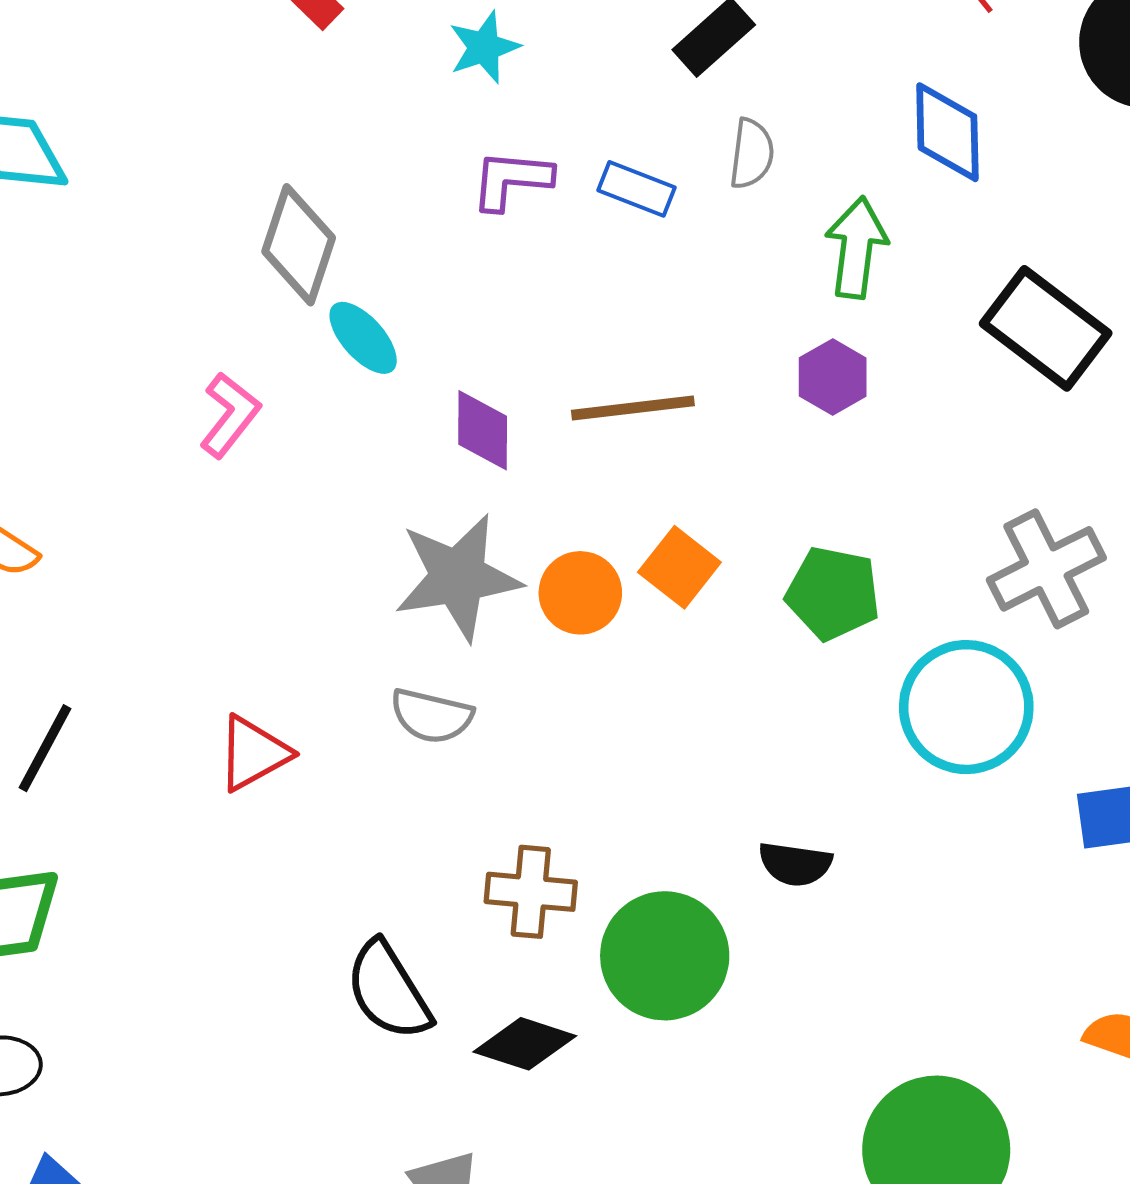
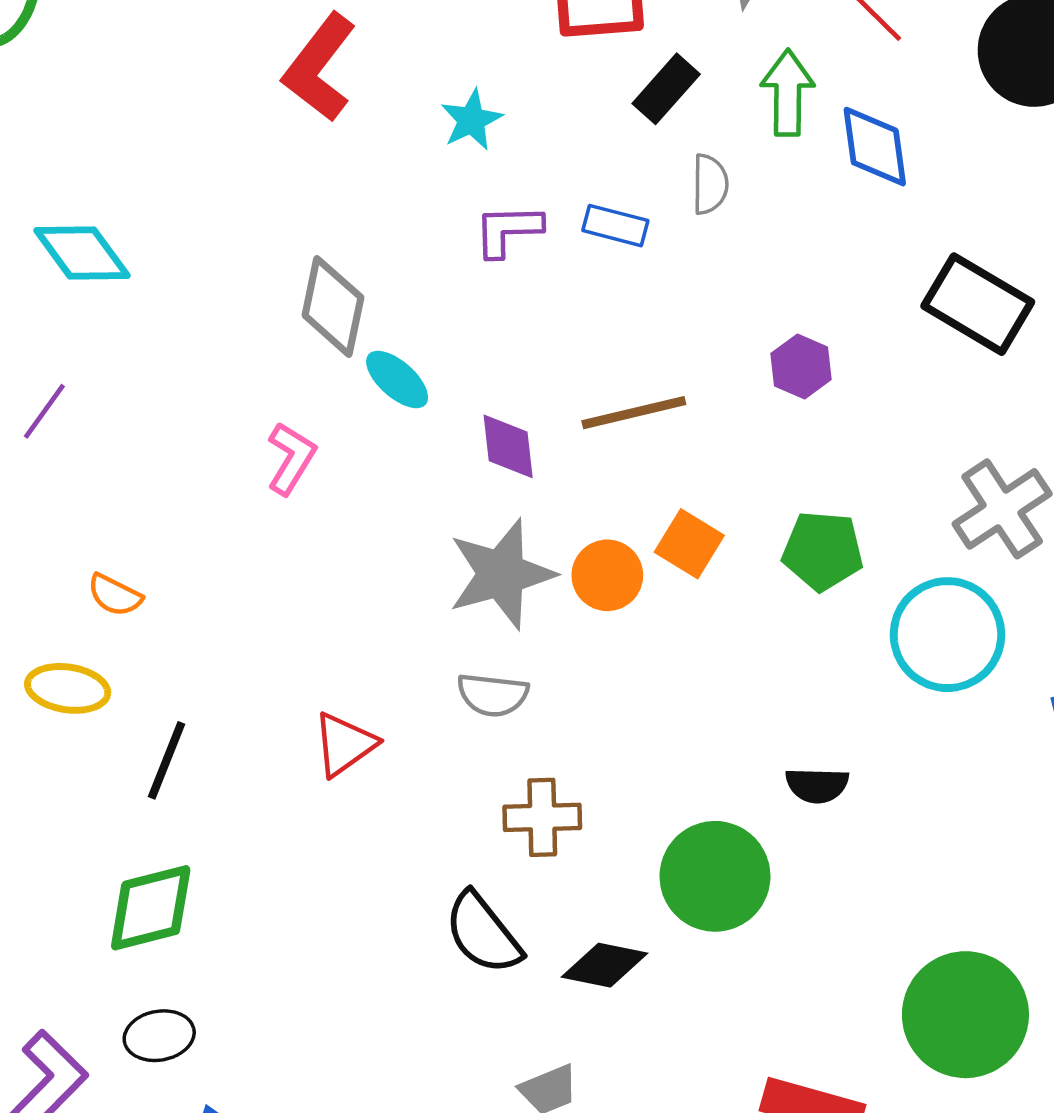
green arrow: (856, 248) -> (788, 93), moved
brown cross: (531, 892) -> (542, 817), moved

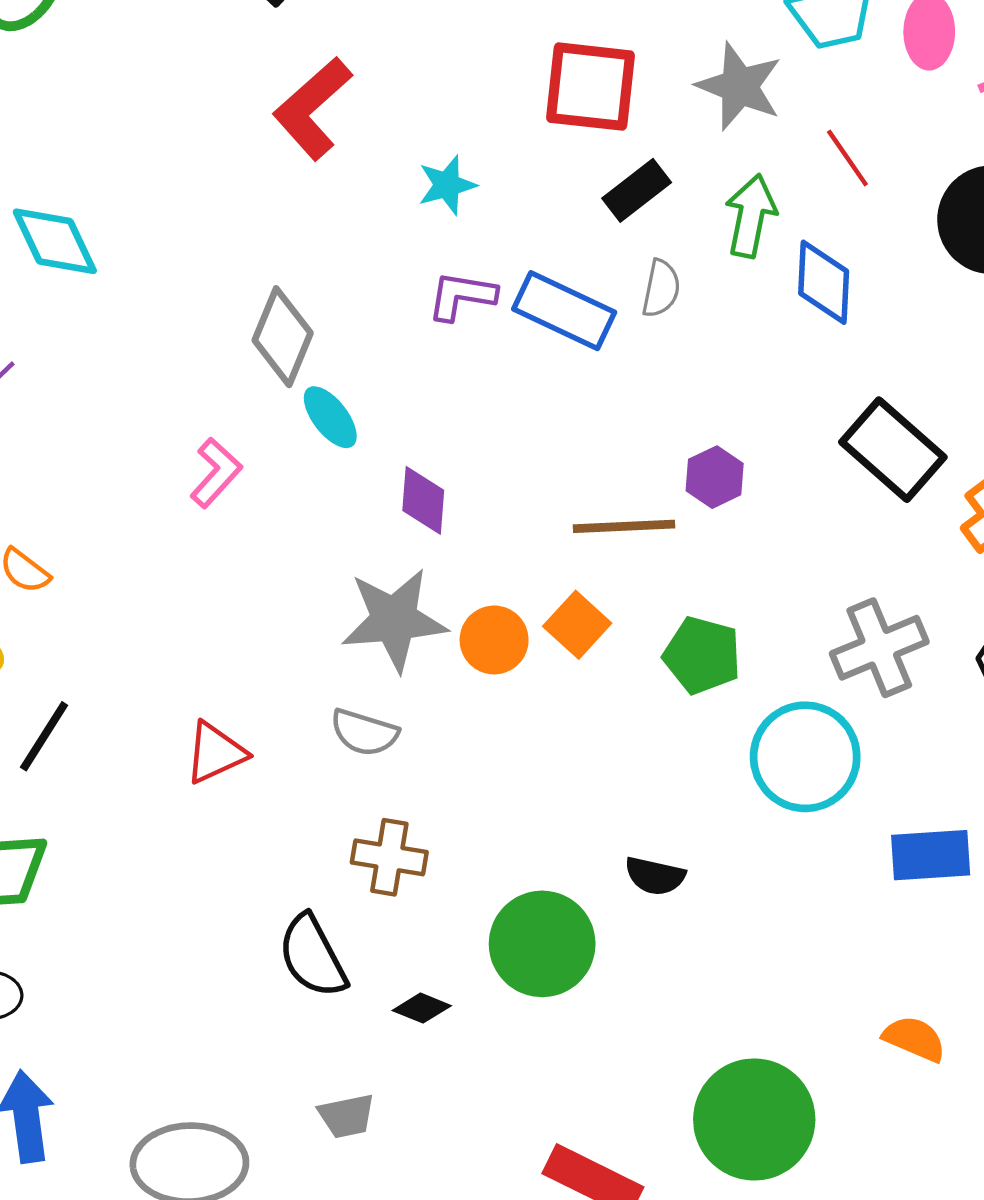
blue rectangle: (615, 226) -> (564, 311), size x1.6
brown line: (634, 413) -> (624, 526), moved
black diamond: (604, 965) -> (422, 1008), size x0.7

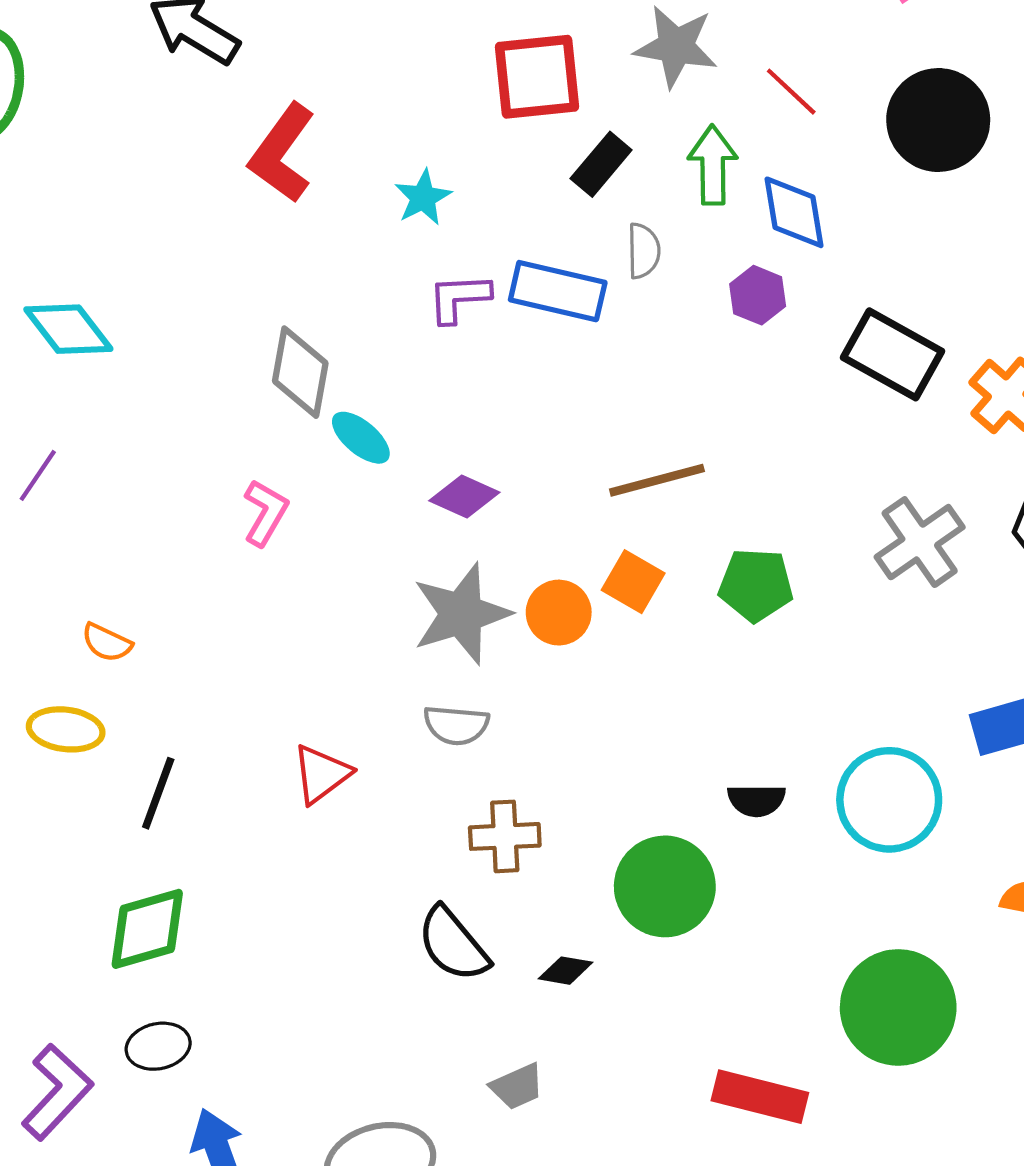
purple hexagon: (715, 477) -> (758, 295), moved
purple diamond: (423, 500) -> (464, 497), turned -58
cyan circle: (805, 757) -> (889, 800), moved

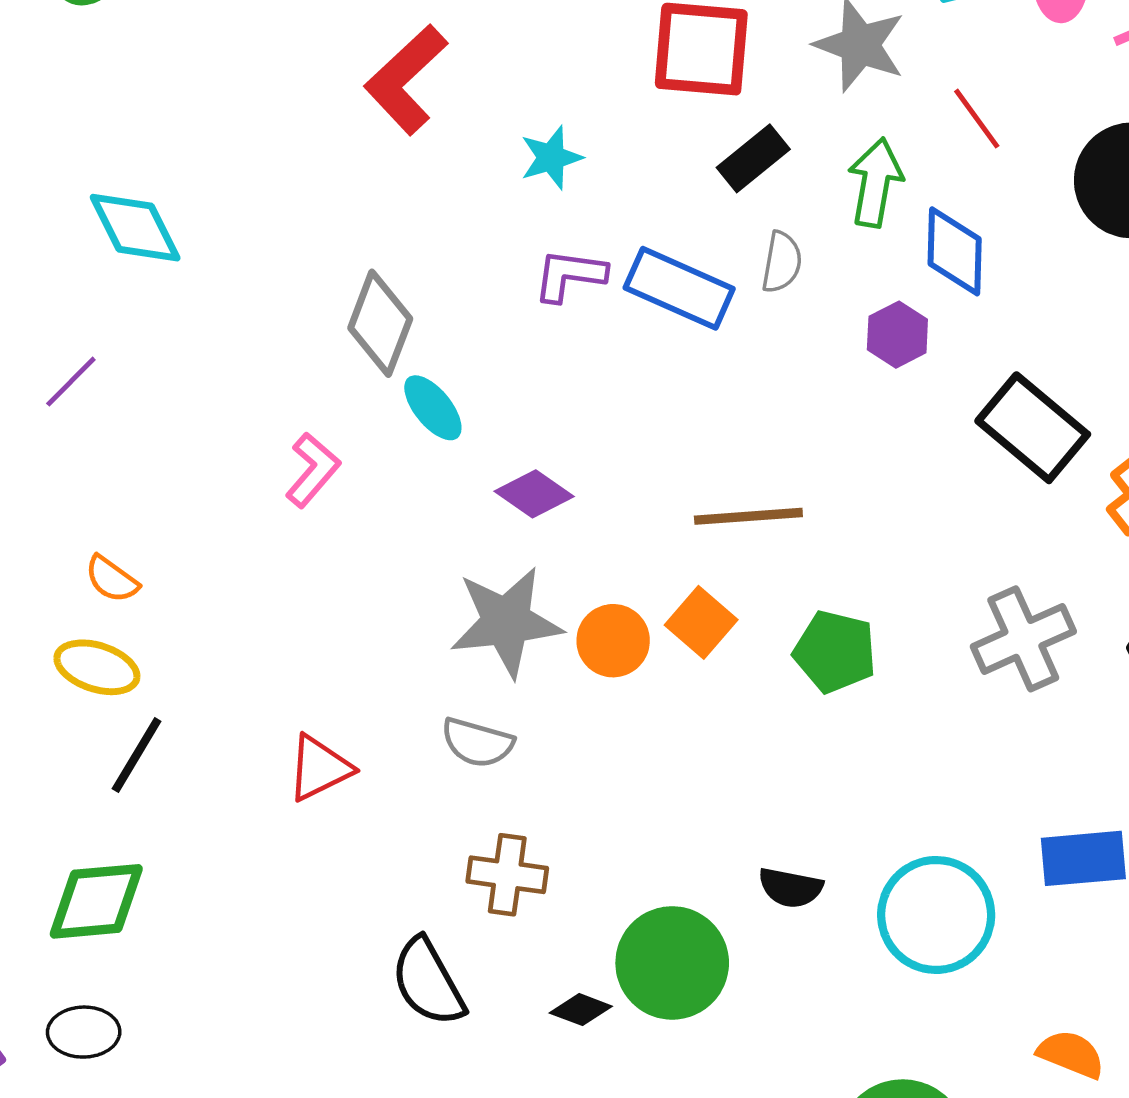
yellow ellipse: (66, 729) -> (97, 667), moved
black diamond: (565, 971) -> (581, 1010), moved

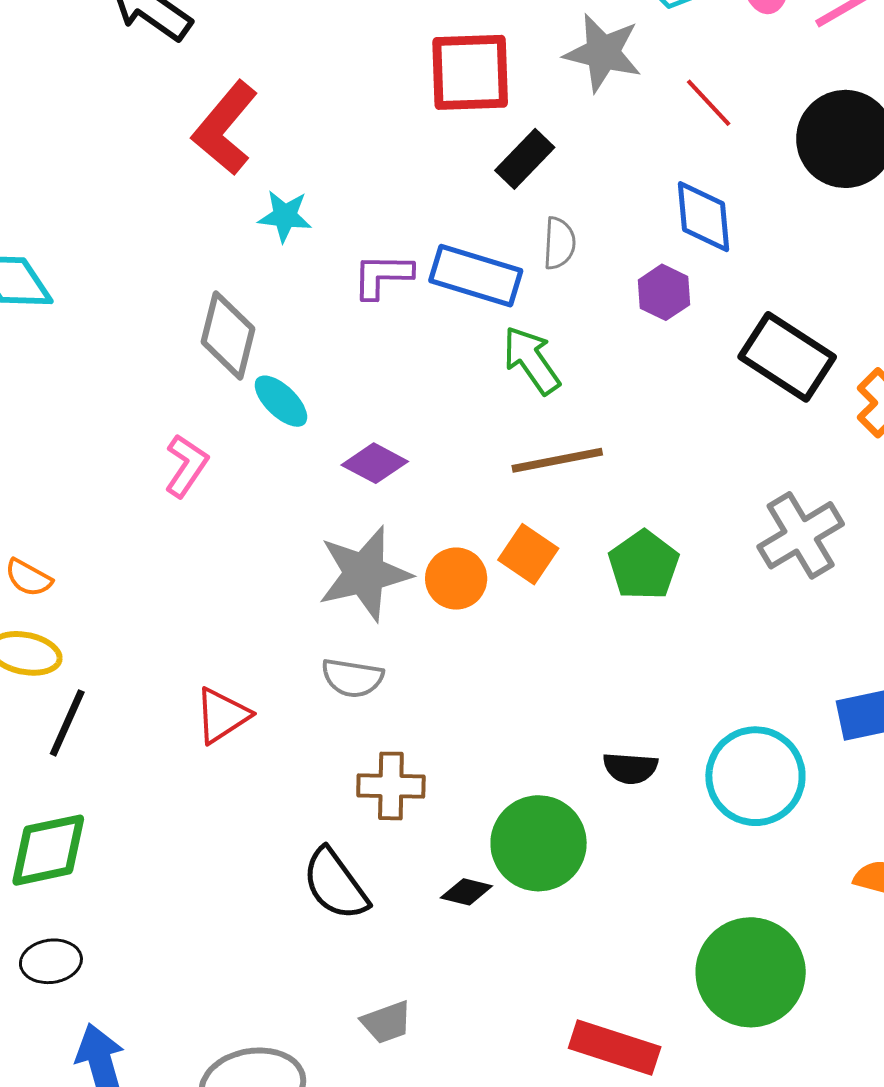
cyan star: (551, 158) -> (285, 216), moved, turned 30
green arrow: (875, 183) -> (531, 360), moved, turned -38
green pentagon: (835, 652) -> (644, 565), turned 30

